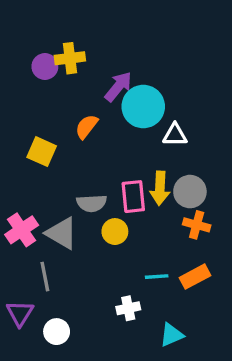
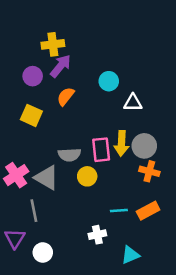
purple circle: (45, 67) -> (33, 76), moved
purple arrow: (118, 87) -> (61, 66), moved
cyan circle: (143, 107) -> (109, 81), size x0.6

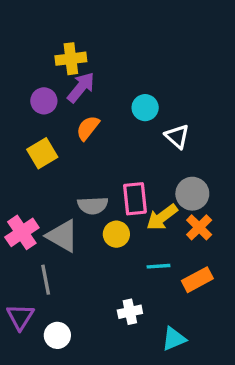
white triangle: (133, 103) -> (177, 136), turned 42
yellow square: (31, 115) -> (42, 153), turned 35
yellow arrow: (121, 143) -> (162, 217), moved, turned 50
orange cross: (149, 171) -> (199, 227), turned 30
cyan line: (119, 211) -> (159, 266), moved

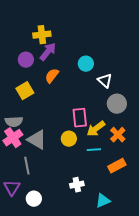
gray circle: (192, 194) -> (117, 104), moved
gray semicircle: (93, 205) -> (14, 122), moved
cyan line: (159, 266) -> (94, 150), moved

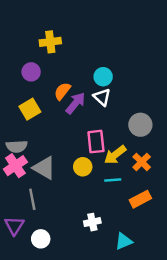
purple arrow: (48, 52) -> (76, 103), moved
white triangle: (105, 81) -> (102, 97), moved

